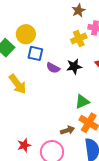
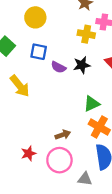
yellow circle: (26, 34) -> (35, 17), moved
yellow cross: (79, 39) -> (86, 34), turned 35
brown arrow: (68, 130) -> (63, 135), moved

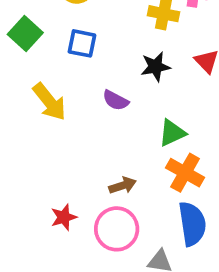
purple semicircle: (58, 67) -> (116, 100), moved

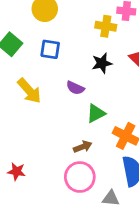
green triangle: (172, 133) -> (96, 113), moved
red star: (64, 217) -> (17, 171), moved, turned 30

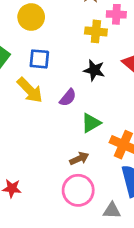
black star: (102, 63) -> (94, 70), turned 30
purple semicircle: (75, 88) -> (68, 98), turned -72
yellow arrow: (29, 91) -> (30, 90), moved

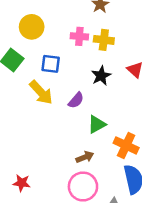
pink cross: (116, 14) -> (79, 36), moved
yellow circle: (31, 17) -> (32, 27), moved
black star: (94, 70) -> (101, 76), turned 30

